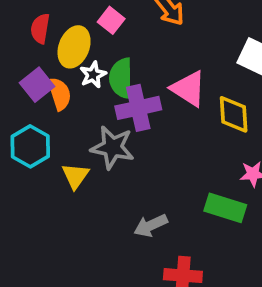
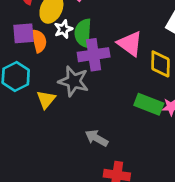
purple square: (37, 85) -> (24, 33), turned 30
green rectangle: (225, 208) -> (149, 104), moved
gray arrow: (151, 225) -> (97, 138), turned 50

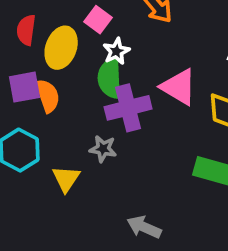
white star: (63, 29) -> (116, 51), moved
gray star: (74, 81) -> (103, 149), size x0.6

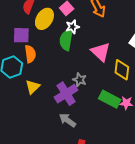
orange semicircle: (48, 96) -> (30, 54), moved
purple cross: (128, 108) -> (66, 94), moved, turned -30
gray star: (103, 149) -> (80, 80), moved

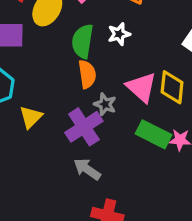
white star: (73, 27) -> (119, 34), moved
pink triangle: (101, 52) -> (141, 87), moved
orange semicircle: (30, 54) -> (87, 74), moved

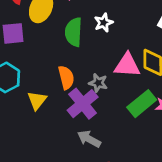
orange semicircle: (87, 74) -> (66, 77), moved
pink triangle: (141, 87) -> (127, 65), turned -32
green rectangle: (154, 134) -> (142, 104), turned -60

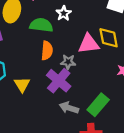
green semicircle: (74, 32) -> (41, 25), turned 105
orange semicircle: (66, 77) -> (47, 51), moved, turned 30
green rectangle: (142, 104) -> (98, 105), moved

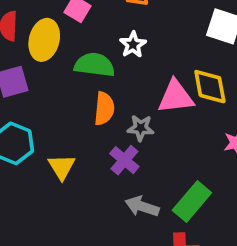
purple cross: (59, 81) -> (124, 160), size x0.7

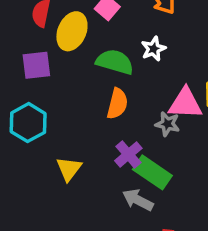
gray star: (141, 128) -> (167, 124), moved
yellow triangle: (62, 167) -> (69, 169), moved
green rectangle: (192, 201) -> (152, 172), moved, turned 75

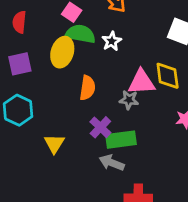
yellow ellipse: (72, 31) -> (62, 52), moved
green semicircle: (115, 62) -> (80, 34), moved
green rectangle: (152, 172) -> (121, 140), turned -36

